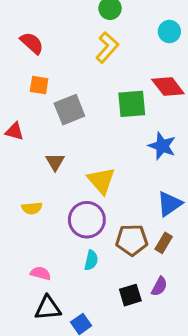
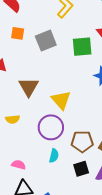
gray square: (69, 110) -> (46, 41), moved
brown triangle: (55, 162) -> (29, 87), size x1.5
black square: (130, 295) -> (81, 169), moved

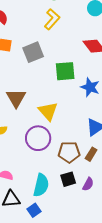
green square: (82, 47) -> (65, 71), moved
cyan semicircle: (54, 156) -> (41, 185), moved, size x1.6

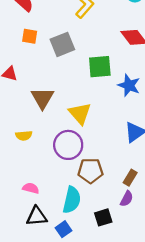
brown pentagon: (69, 152) -> (90, 171), moved
brown rectangle: (91, 154) -> (130, 178), moved
black square: (68, 179) -> (103, 217), moved

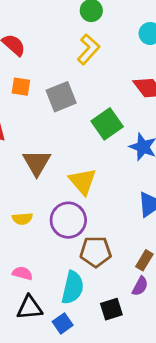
green square: (100, 67) -> (107, 124), turned -30
yellow semicircle: (24, 136) -> (22, 219), moved

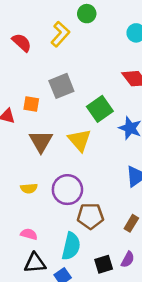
yellow L-shape: (88, 49) -> (60, 34), moved
orange square: (21, 87) -> (31, 104), moved
yellow triangle: (83, 181) -> (79, 140), moved
purple semicircle: (140, 286) -> (128, 259), moved

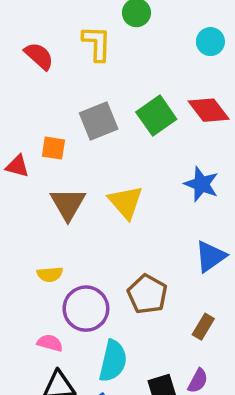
yellow L-shape: (60, 34) -> (97, 43), turned -40
green square: (100, 109) -> (156, 116), moved
purple circle: (67, 190) -> (86, 309), moved
brown pentagon: (90, 216) -> (147, 294), moved, turned 30

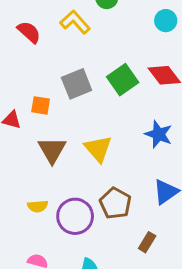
yellow L-shape: (97, 43) -> (75, 22), turned -44
brown pentagon: (147, 294) -> (115, 203), moved
purple circle: (86, 309) -> (75, 216), moved
brown rectangle: (203, 327) -> (147, 242), moved

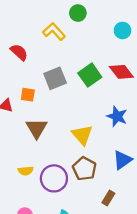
red semicircle: (29, 32) -> (19, 52), moved
yellow triangle: (98, 149) -> (82, 135), moved

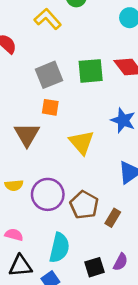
green square: (90, 75) -> (91, 71), turned 30
orange square: (28, 95) -> (50, 107), moved
brown pentagon: (84, 169) -> (84, 205), moved

